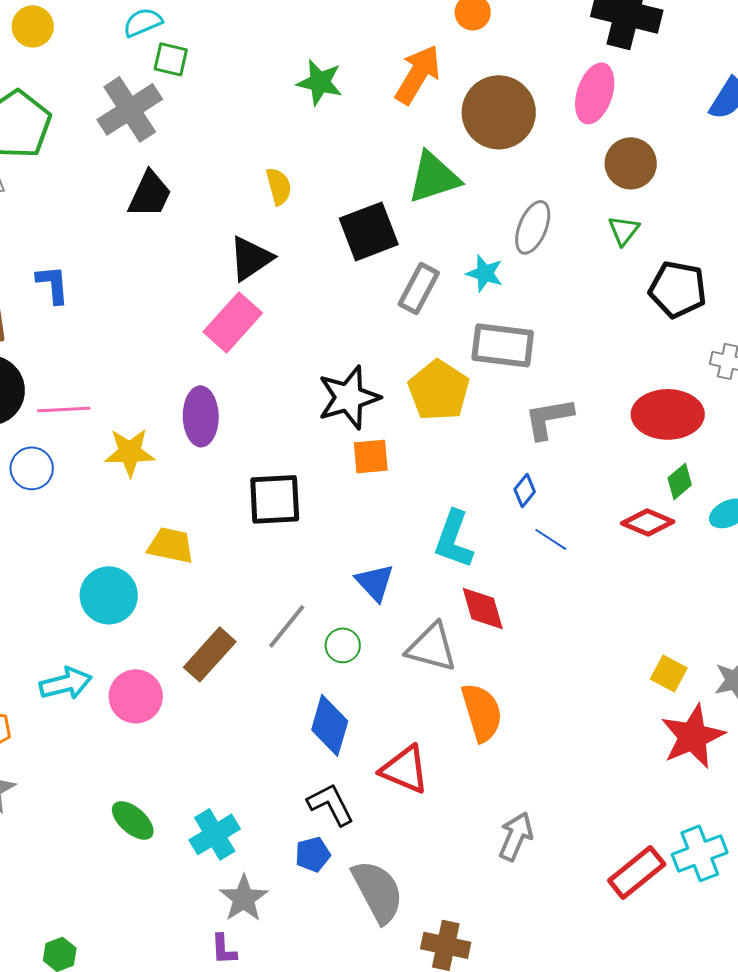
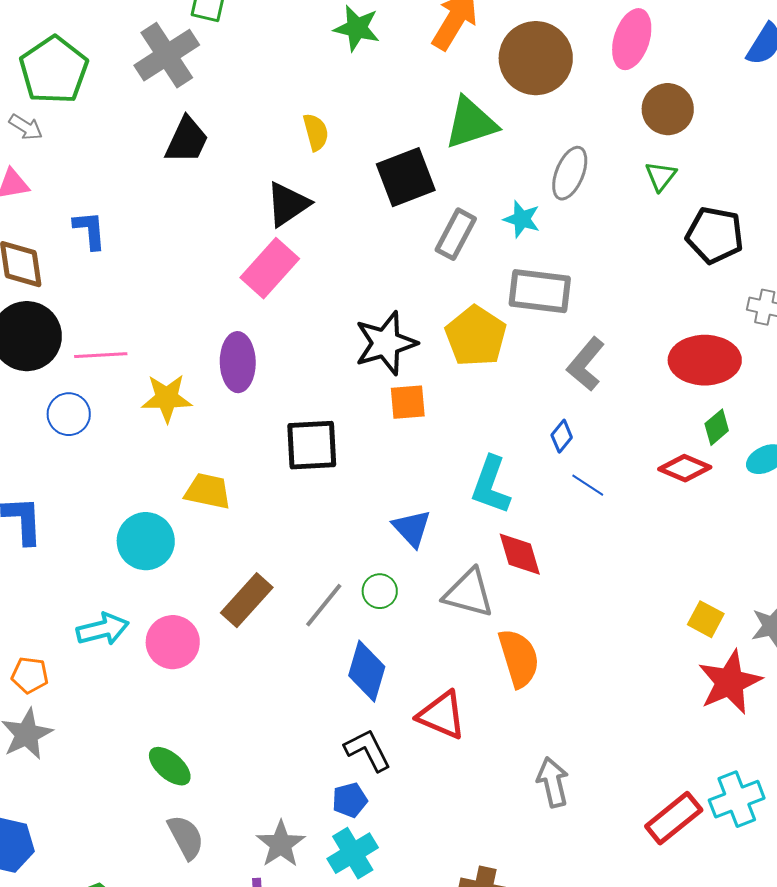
gray L-shape: (549, 418) -> (586, 364), turned -40
gray line: (287, 626) -> (324, 605), moved
cyan cross: (215, 834) -> (353, 853), moved
gray arrow: (516, 836) -> (553, 782), turned -36
gray semicircle: (378, 891) -> (186, 837), moved, size x0.7

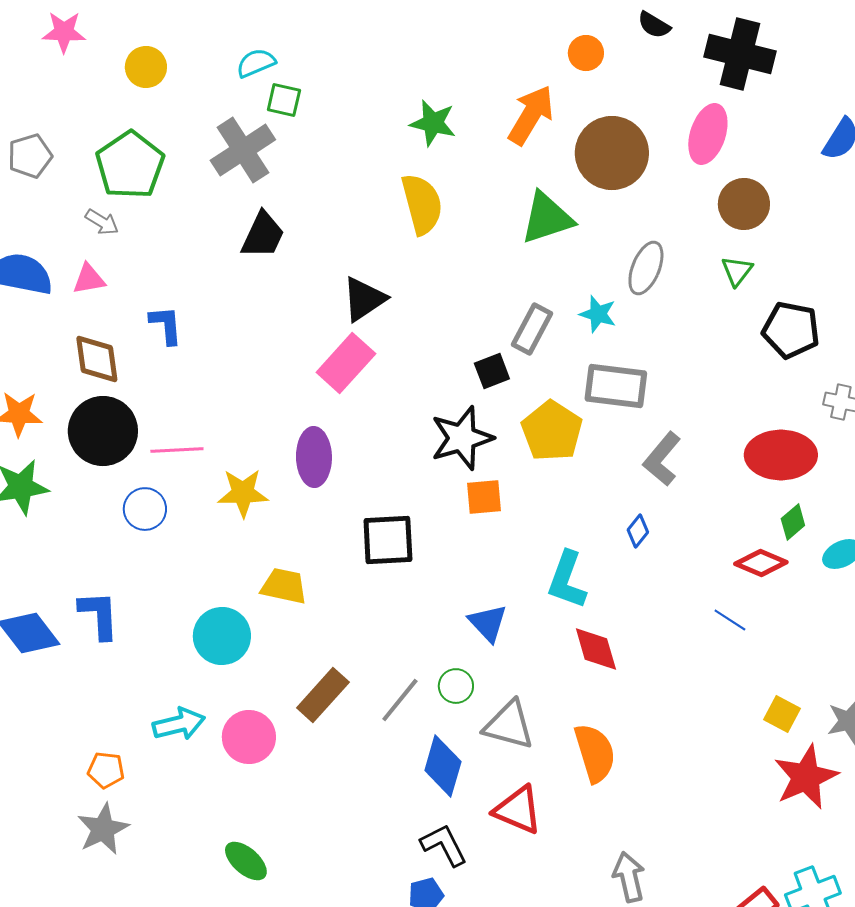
yellow semicircle: (316, 132) -> (422, 204), moved, size x1.6
black square: (406, 177) -> (492, 371), moved, size x0.6
blue line: (588, 485) -> (730, 620), moved
gray triangle: (469, 593) -> (509, 725), moved

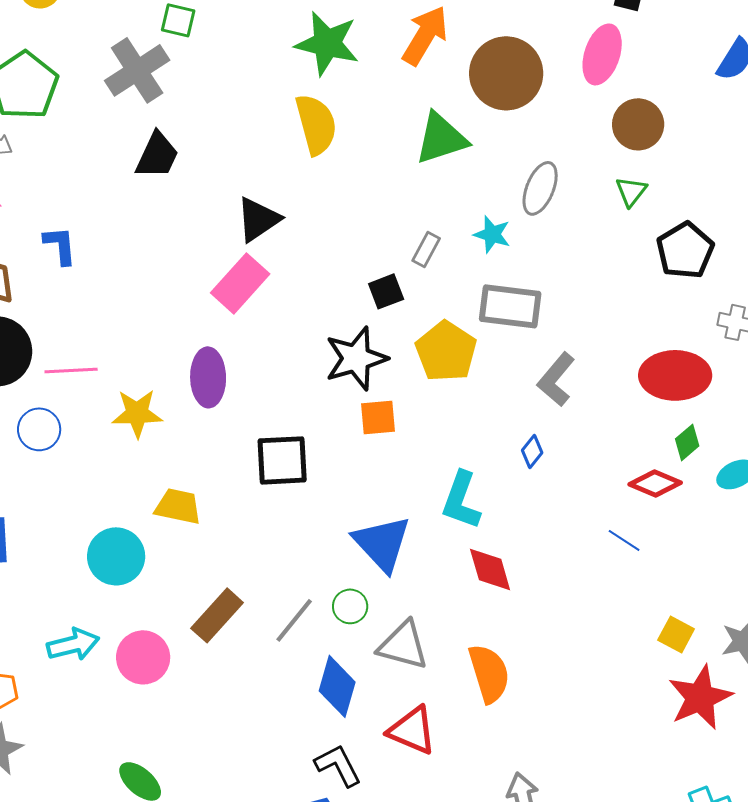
green star: (433, 123) -> (327, 43), size x1.4
gray rectangle: (532, 329) -> (426, 249), size x0.7
black pentagon: (791, 330) -> (685, 250), turned 30
blue triangle: (488, 623) -> (382, 543), size x1.5

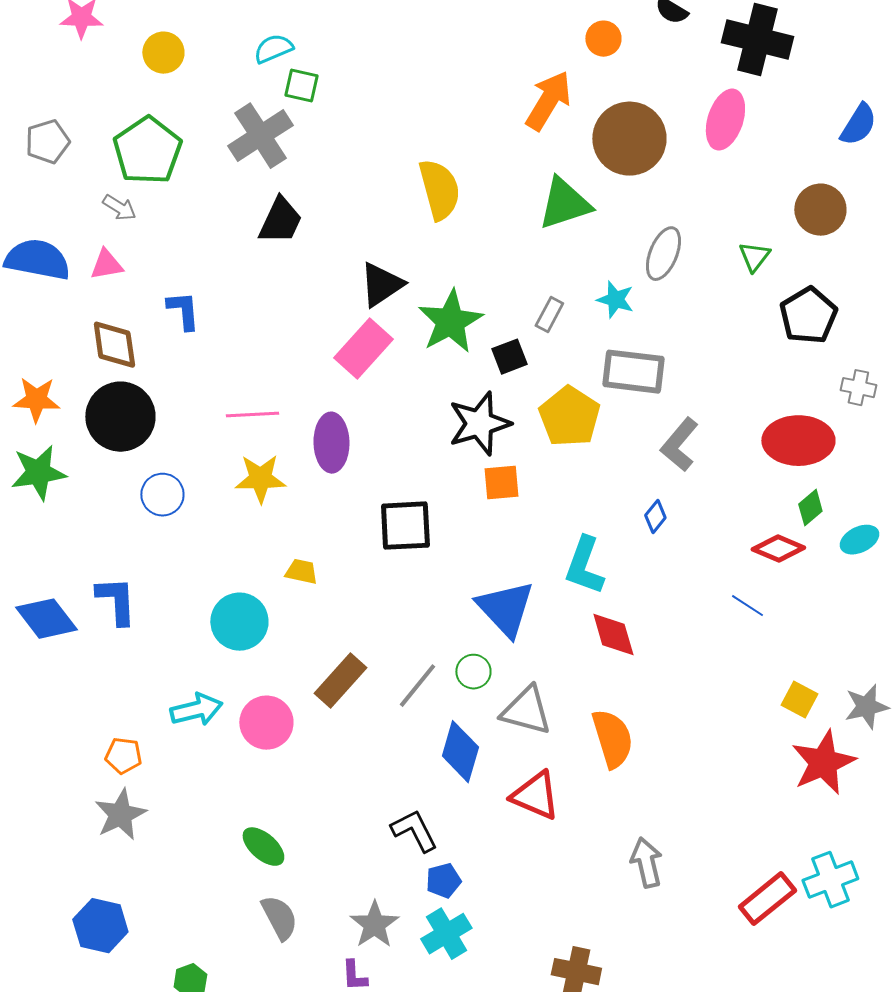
green star: (327, 43) -> (450, 322), moved, turned 30
brown circle: (638, 124) -> (820, 210), moved
pink line: (71, 370) -> (252, 415), moved
yellow trapezoid: (178, 506) -> (301, 572), size x0.7
black L-shape: (338, 765) -> (414, 831), moved

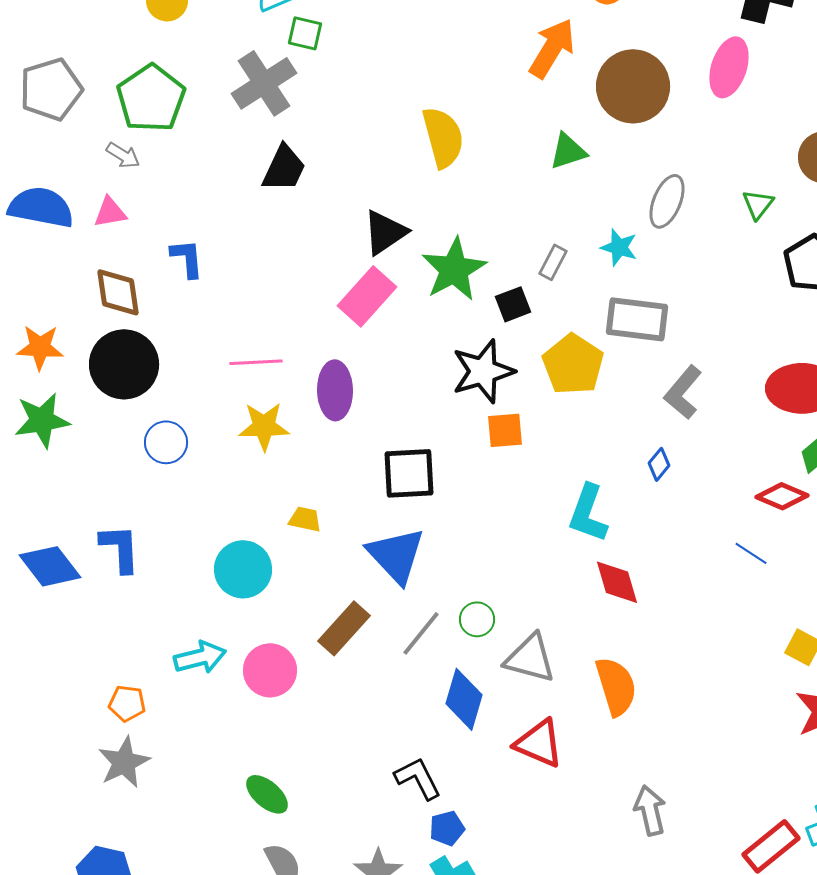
gray pentagon: (47, 142) -> (51, 89), size x1.4
green triangle: (564, 204) -> (568, 151), size x0.7
blue triangle: (505, 609) -> (396, 555), moved

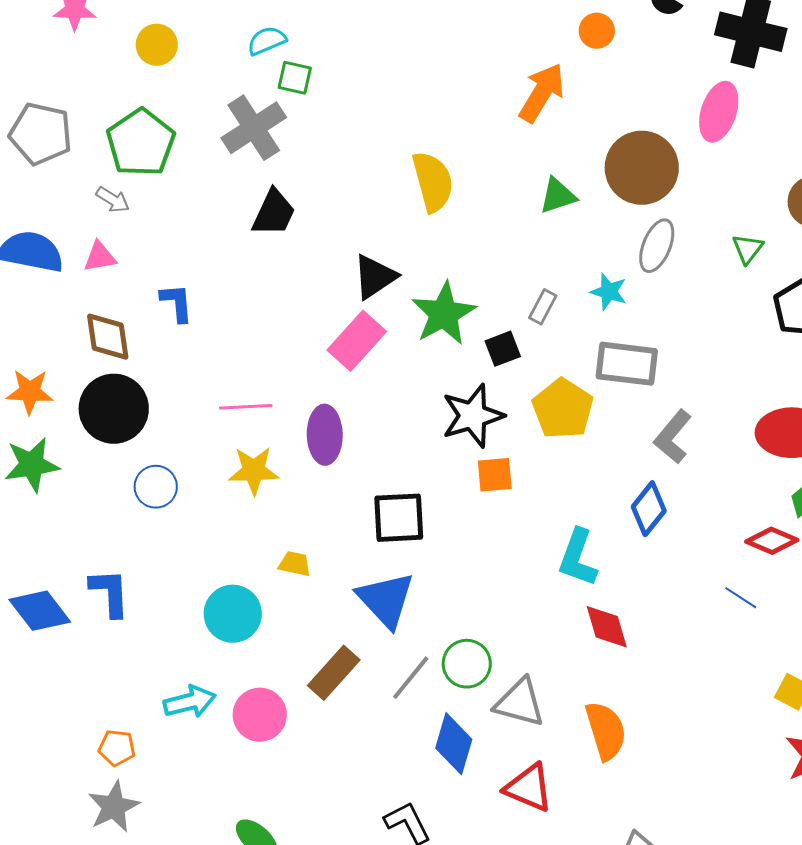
brown circle: (633, 86) -> (642, 168), moved
gray pentagon: (51, 89) -> (41, 134), turned 30
blue diamond: (659, 464) -> (649, 509), size x1.6
green circle: (477, 619) -> (467, 664), size x1.4

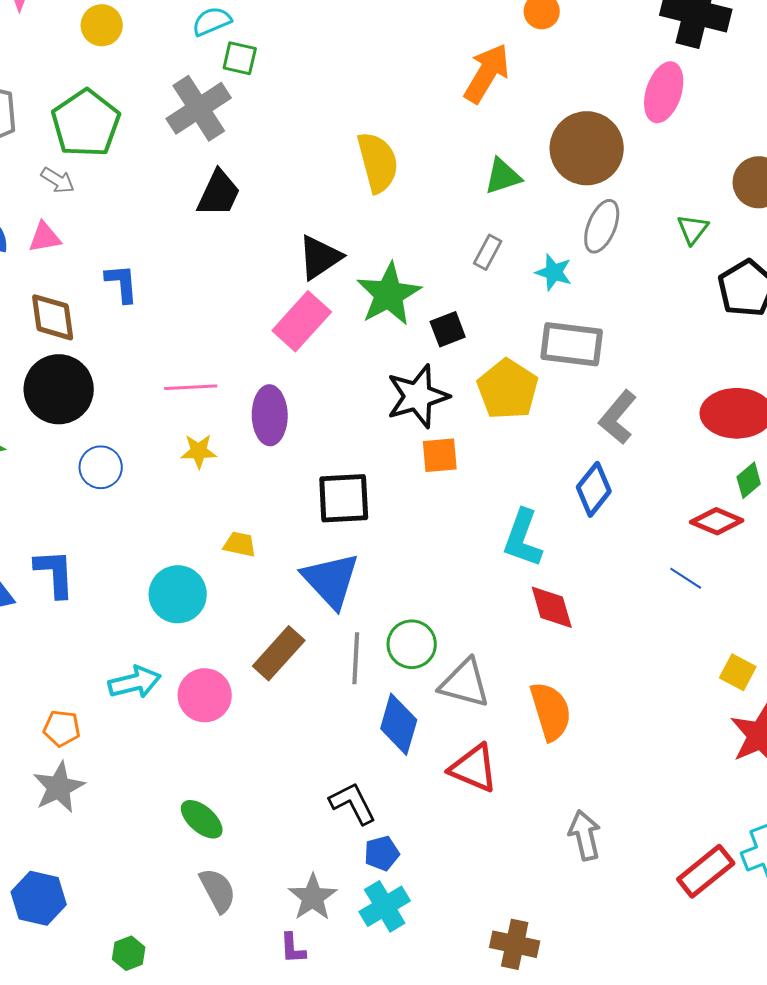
gray rectangle: (543, 307) -> (488, 252), moved
yellow star: (254, 471) -> (199, 451), size x0.7
gray line: (411, 678) -> (356, 658), turned -36

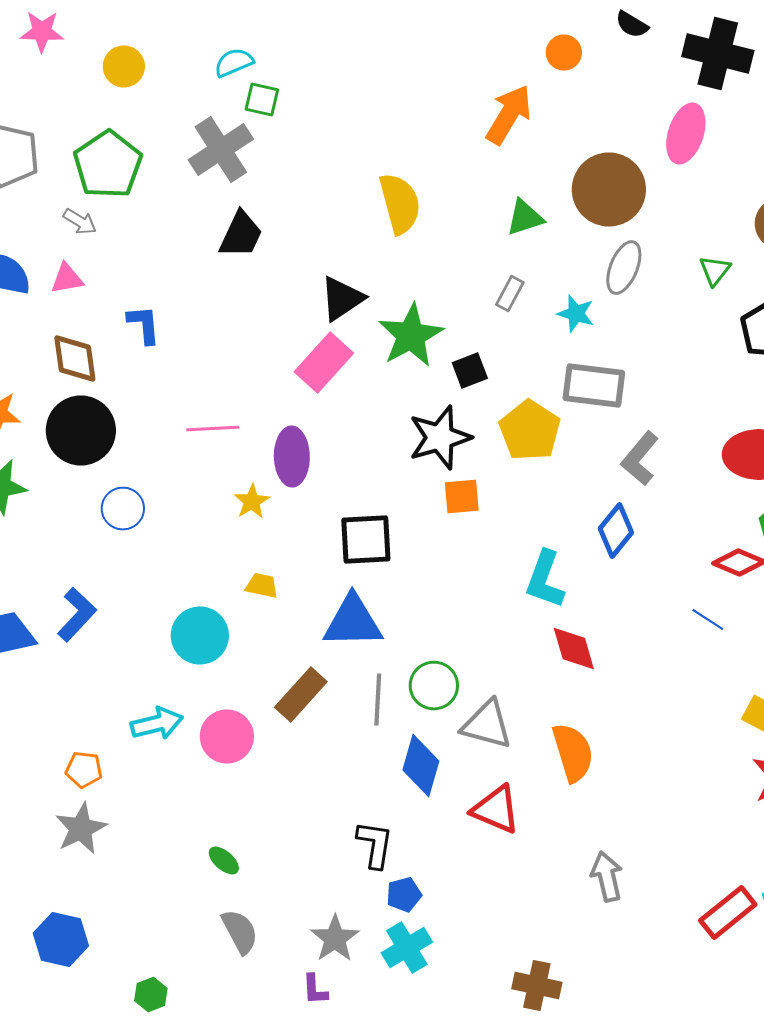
yellow star: (199, 451) -> (252, 502), moved, turned -30
blue L-shape: (55, 573) -> (77, 614), turned 46
blue triangle: (331, 580) -> (353, 622), turned -48
black L-shape: (353, 803) -> (375, 844), turned 36
green ellipse: (202, 819) -> (224, 860), size x0.7

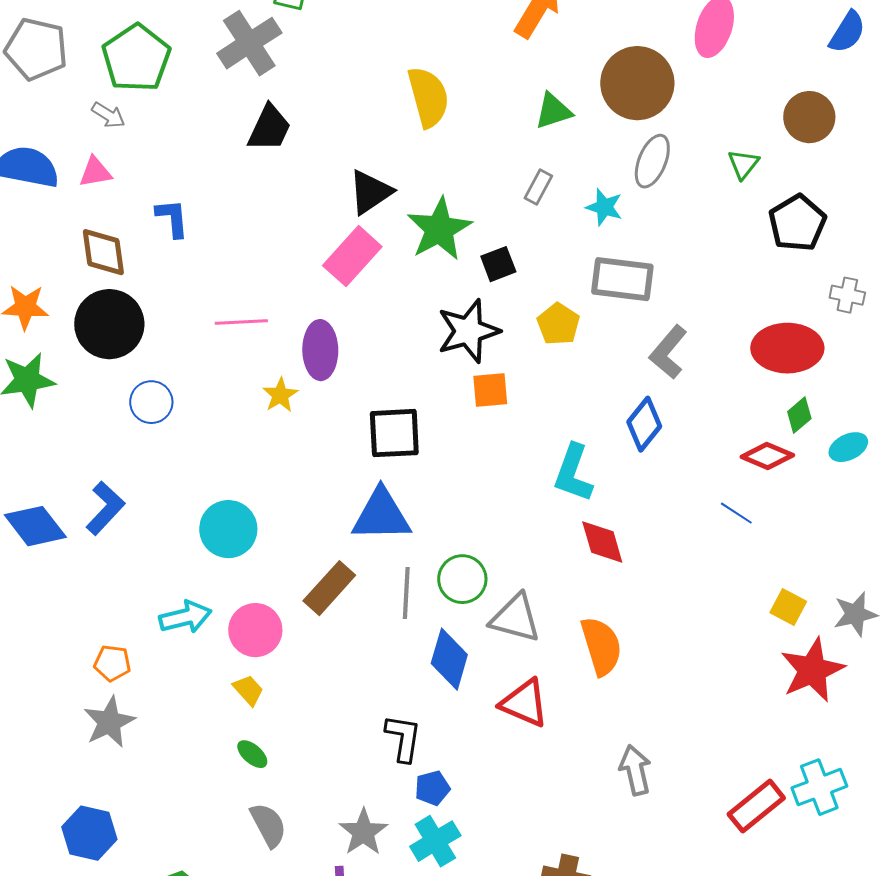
yellow pentagon: (530, 430) -> (558, 324), size x0.7
yellow trapezoid: (262, 586) -> (248, 690), moved, turned 36

